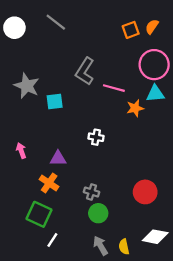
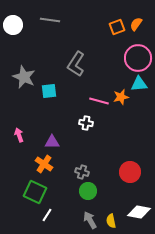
gray line: (56, 22) -> (50, 20), turned -30
pink line: (114, 88) -> (99, 101), moved

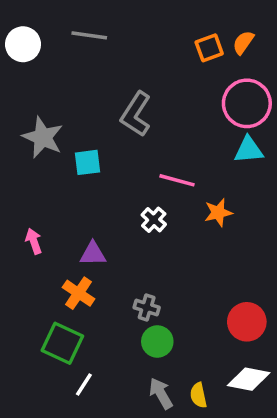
orange star: (121, 97) -> (218, 213), moved
white cross: (86, 123) -> (154, 220), turned 32
red circle: (130, 172) -> (247, 322), moved

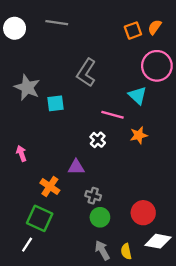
cyan triangle: (249, 150) -> (138, 95), moved, turned 48
purple triangle: (93, 254) -> (76, 167), moved
red circle: (247, 322) -> (143, 213), moved
white line: (84, 384) -> (27, 245), moved

